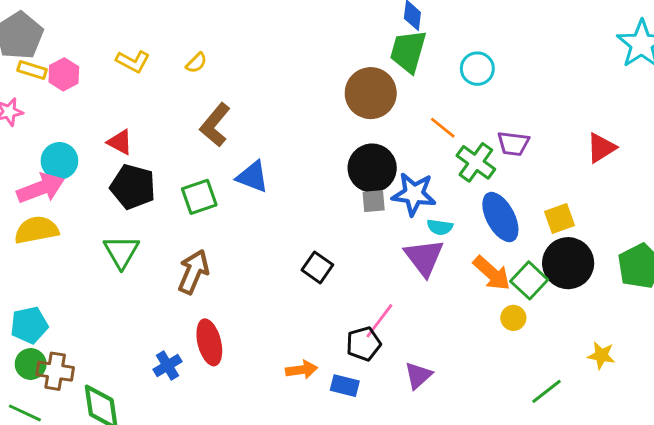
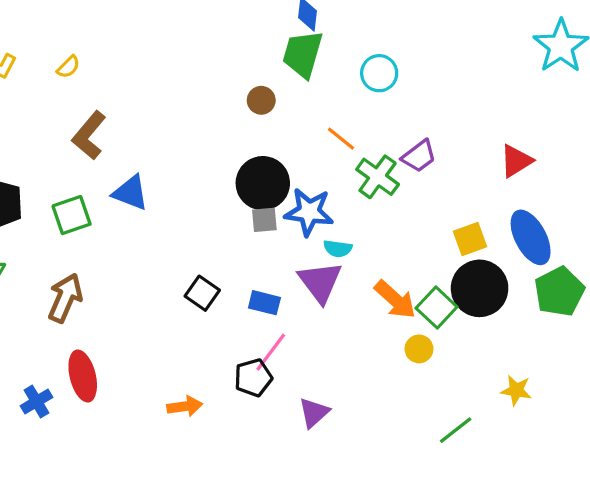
brown circle: (371, 93) -> (261, 100), size x0.5
purple trapezoid: (513, 144) -> (419, 156), turned -44
blue ellipse: (500, 217) -> (531, 237), moved
blue rectangle: (345, 386) -> (264, 303), moved

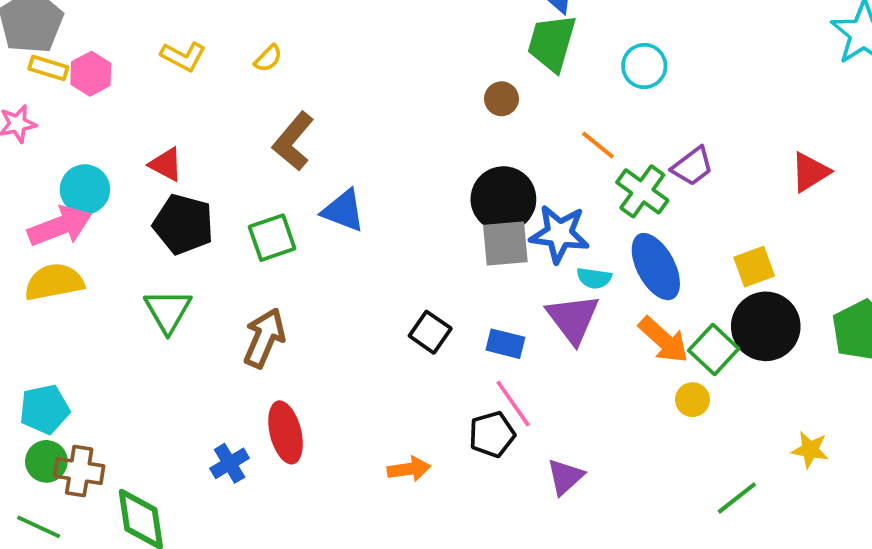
gray square: (264, 220) -> (505, 243), size x1.5
blue ellipse: (531, 237) -> (656, 267), moved
pink line: (271, 352) -> (513, 404), turned -72

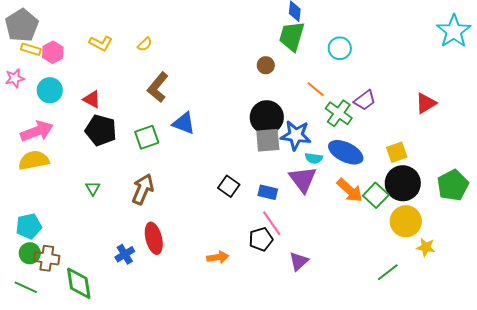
cyan circle: (85, 189) -> (50, 90), moved
blue ellipse: (656, 267) -> (346, 152), turned -36
green triangle: (168, 311) -> (93, 188), moved, size x0.6
yellow circle: (692, 400) -> (406, 221), moved, size x1.8

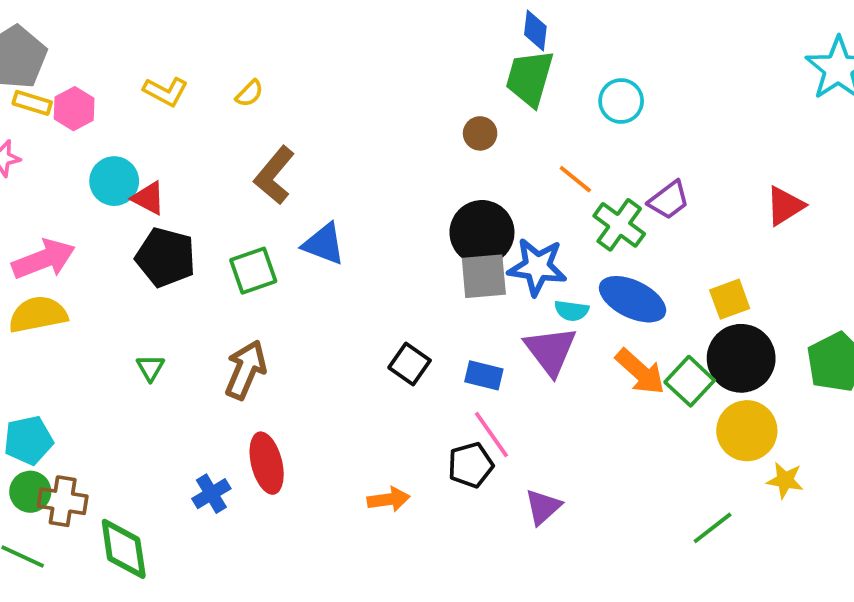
cyan circle: (50, 90) -> (114, 181), moved

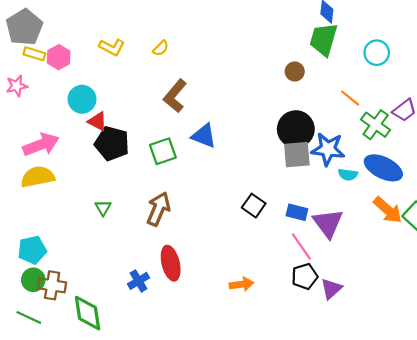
red triangle: (148, 198) -> (97, 121), moved
purple triangle: (551, 351) -> (328, 223), moved
black pentagon: (471, 465) -> (305, 276), moved

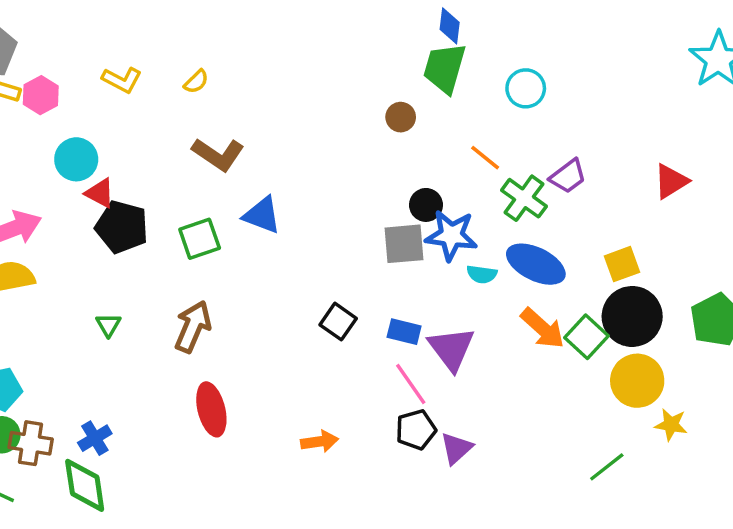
brown L-shape: (175, 96) -> (218, 154), turned -96
black circle: (296, 129) -> (426, 205), moved, size x0.6
blue cross: (138, 281) -> (95, 438), moved

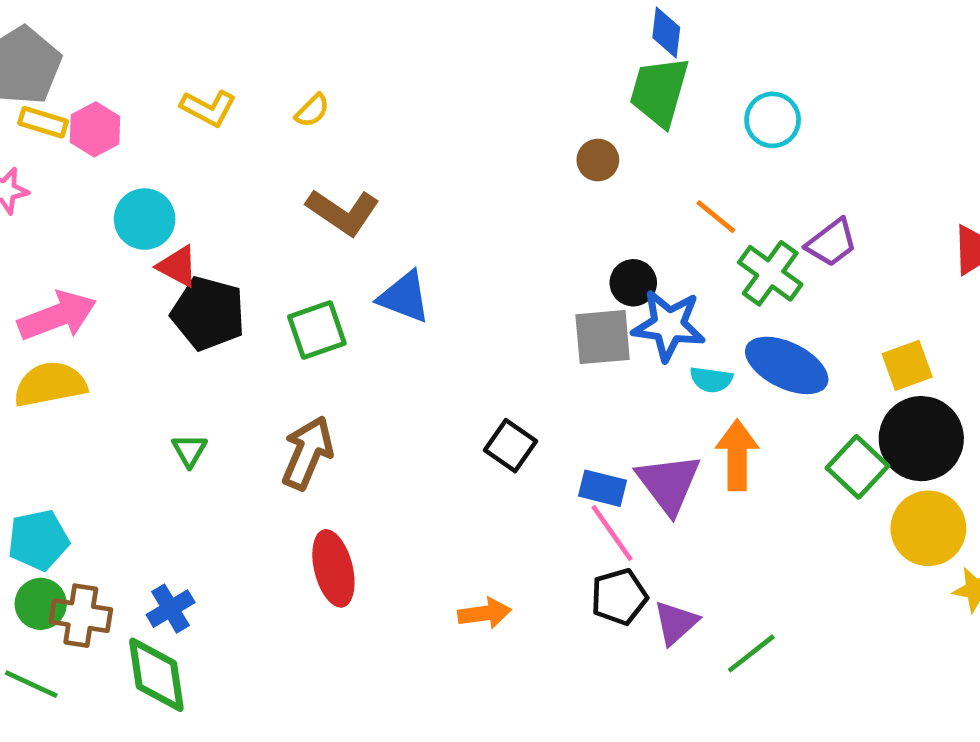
orange arrow: (543, 328) -> (737, 455), moved, turned -132
blue rectangle: (404, 332) -> (603, 488), moved
green line: (607, 467) -> (751, 653), moved

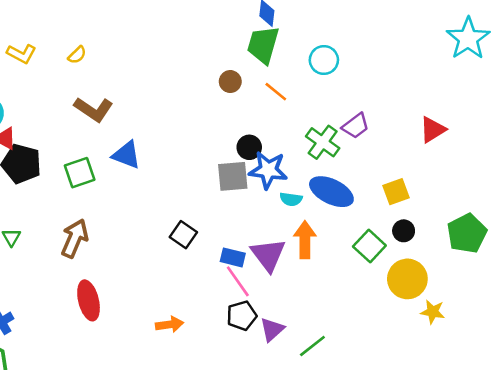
orange line: (716, 217) -> (276, 92), moved
black circle: (921, 439) -> (404, 231), size x0.5

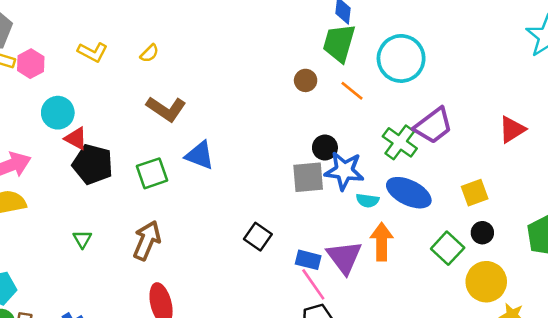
cyan circle: (324, 60) -> (401, 58), size x1.6
purple trapezoid: (356, 126) -> (433, 126), size x1.4

